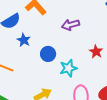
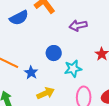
blue star: (24, 40) -> (31, 72), moved

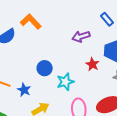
purple arrow: (78, 25) -> (81, 37), moved

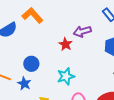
red star: (92, 64) -> (66, 44), moved
blue circle: (45, 68) -> (31, 64), moved

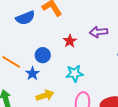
red star: (66, 44) -> (70, 41), moved

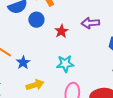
blue circle: (43, 55) -> (36, 20), moved

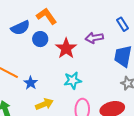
red star: (61, 31) -> (66, 48), size x1.5

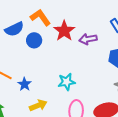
red star: (66, 48) -> (64, 31), moved

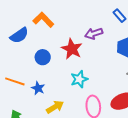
red star: (64, 31) -> (72, 49), moved
blue circle: (34, 40) -> (43, 57), moved

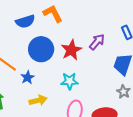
purple arrow: (94, 34) -> (97, 42), turned 132
blue circle: (43, 57) -> (41, 49), size x1.6

